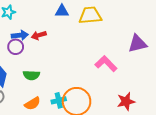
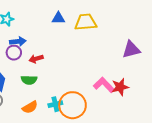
red arrow: (39, 35) -> (36, 59), moved
pink L-shape: (106, 64) -> (104, 85), moved
red star: (126, 101) -> (120, 87), moved

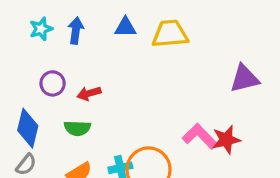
blue arrow: (18, 41) -> (76, 31), moved, turned -77

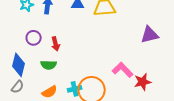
red arrow: (89, 93) -> (56, 44), turned -88
red star: (226, 140) -> (143, 82), moved

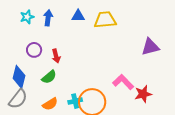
green semicircle: (49, 65) -> (49, 77), turned -42
gray semicircle: (18, 87) -> (18, 99), size x1.5

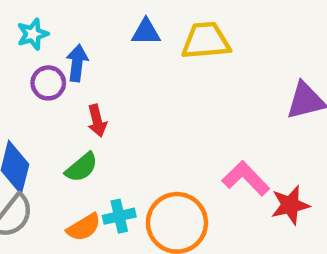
blue arrow: (48, 18) -> (77, 63), moved
purple circle: (34, 50) -> (48, 83), moved
cyan cross: (75, 101) -> (119, 216), moved

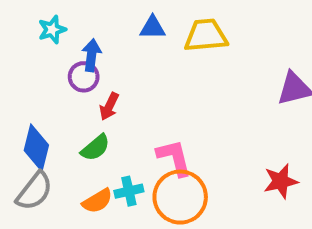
purple circle: (48, 83) -> (84, 77), moved
red arrow: (97, 121) -> (109, 106), turned 40
pink L-shape: (246, 178) -> (174, 158), moved, turned 30

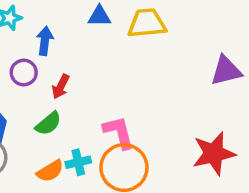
purple circle: (84, 77) -> (24, 73), moved
red star: (281, 181) -> (214, 153), size x1.4

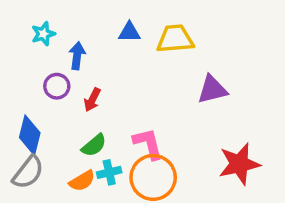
purple triangle: (226, 71) -> (212, 90), moved
green semicircle: (48, 124) -> (94, 145), moved

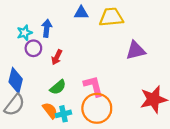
cyan star: (43, 34) -> (25, 33), moved
cyan cross: (109, 172) -> (63, 114), moved
orange semicircle: (82, 181) -> (50, 111), turned -96

